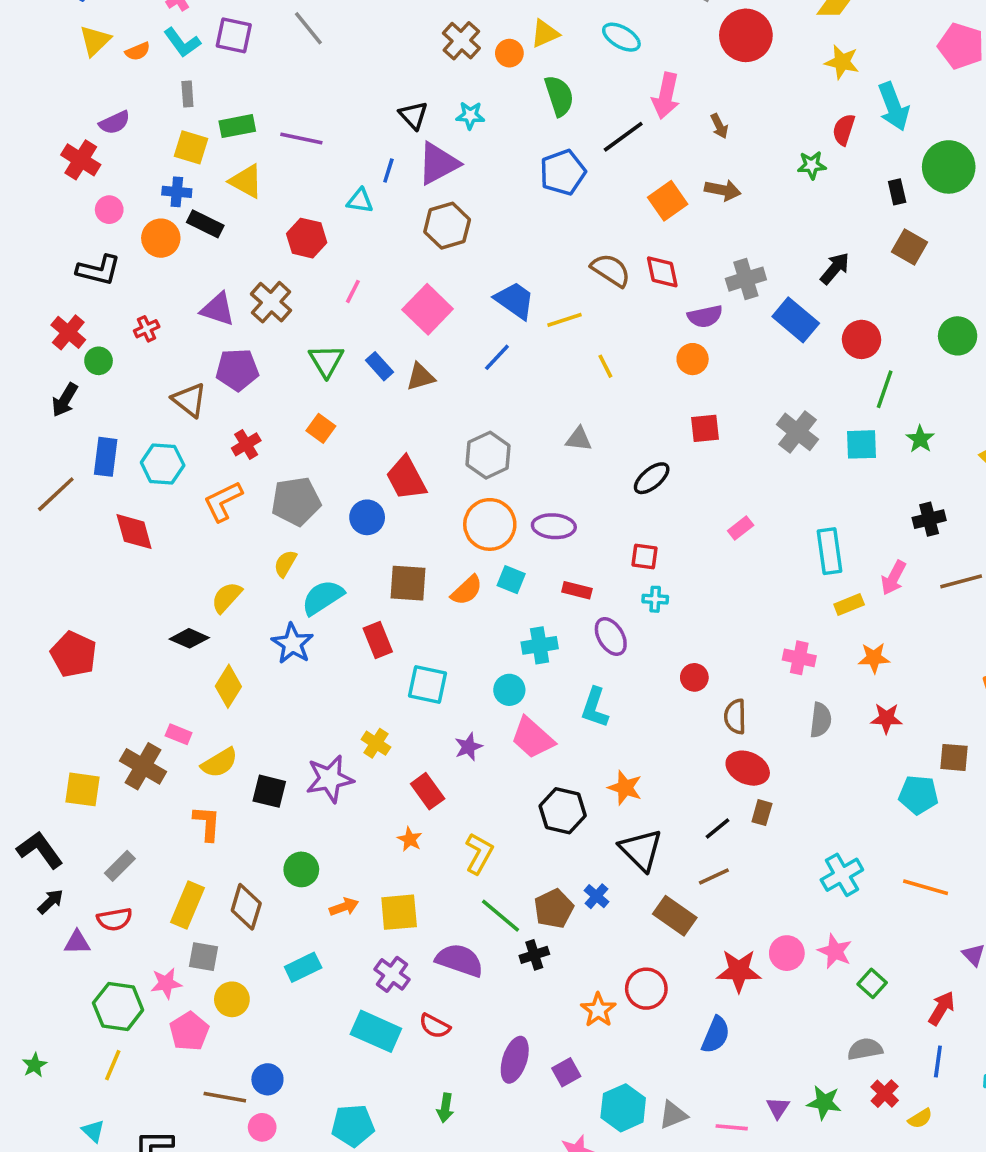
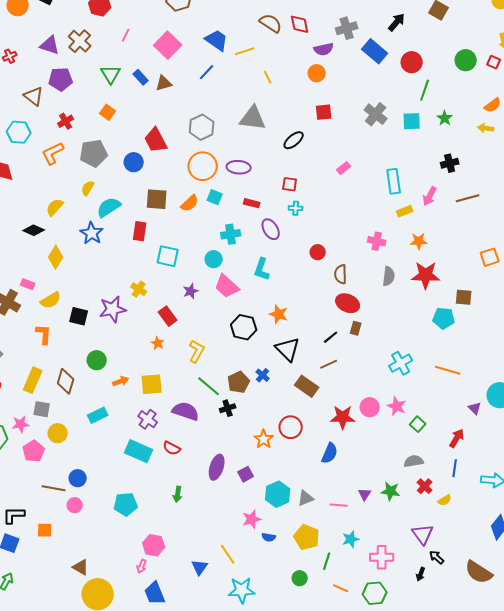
gray triangle: (579, 439) -> (253, 118), size x1.8
red rectangle: (378, 640) -> (140, 231), turned 30
red star: (886, 718) -> (426, 275), size x1.6

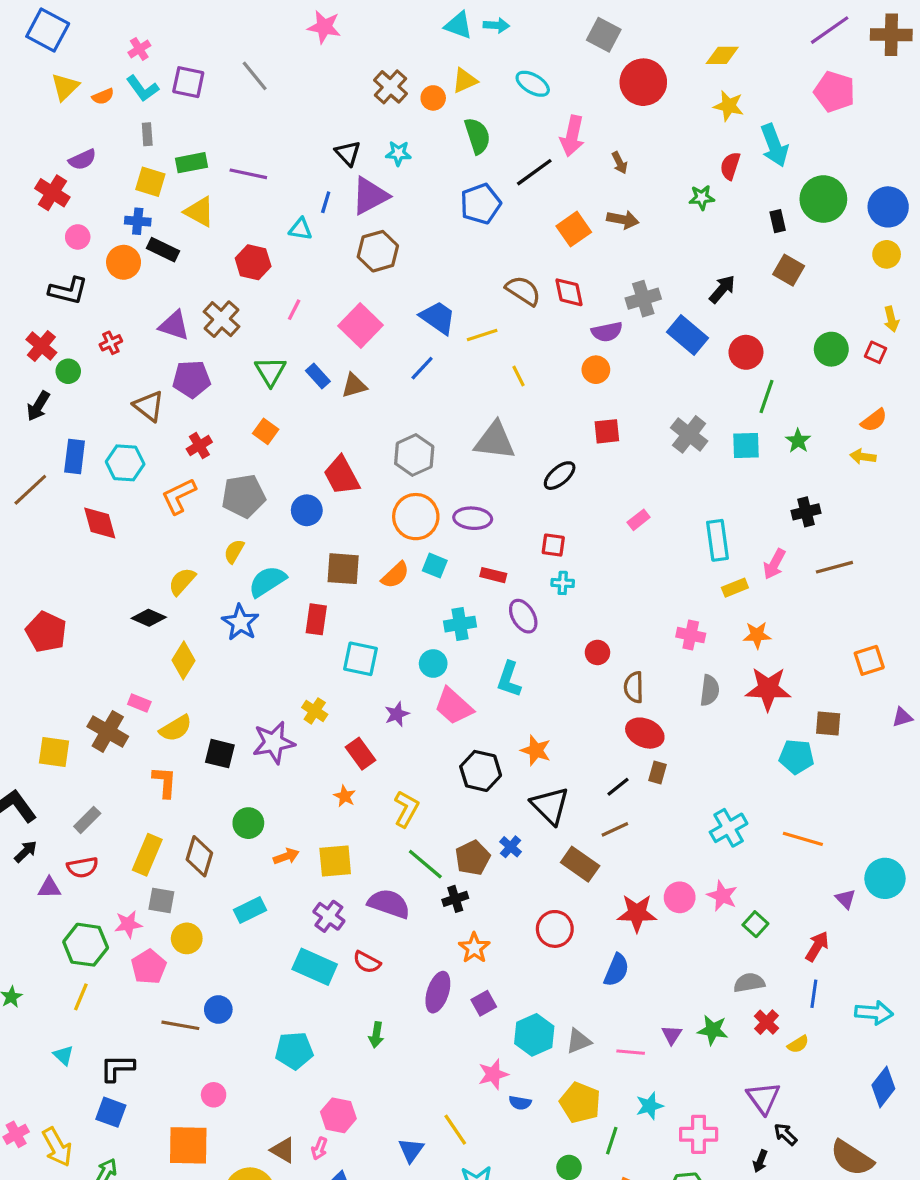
orange star: (264, 439) -> (474, 948), moved
pink circle: (75, 505) -> (214, 1095), moved
orange square: (45, 530) -> (188, 1145), moved, size x1.8
brown triangle: (81, 567) -> (283, 1150), moved

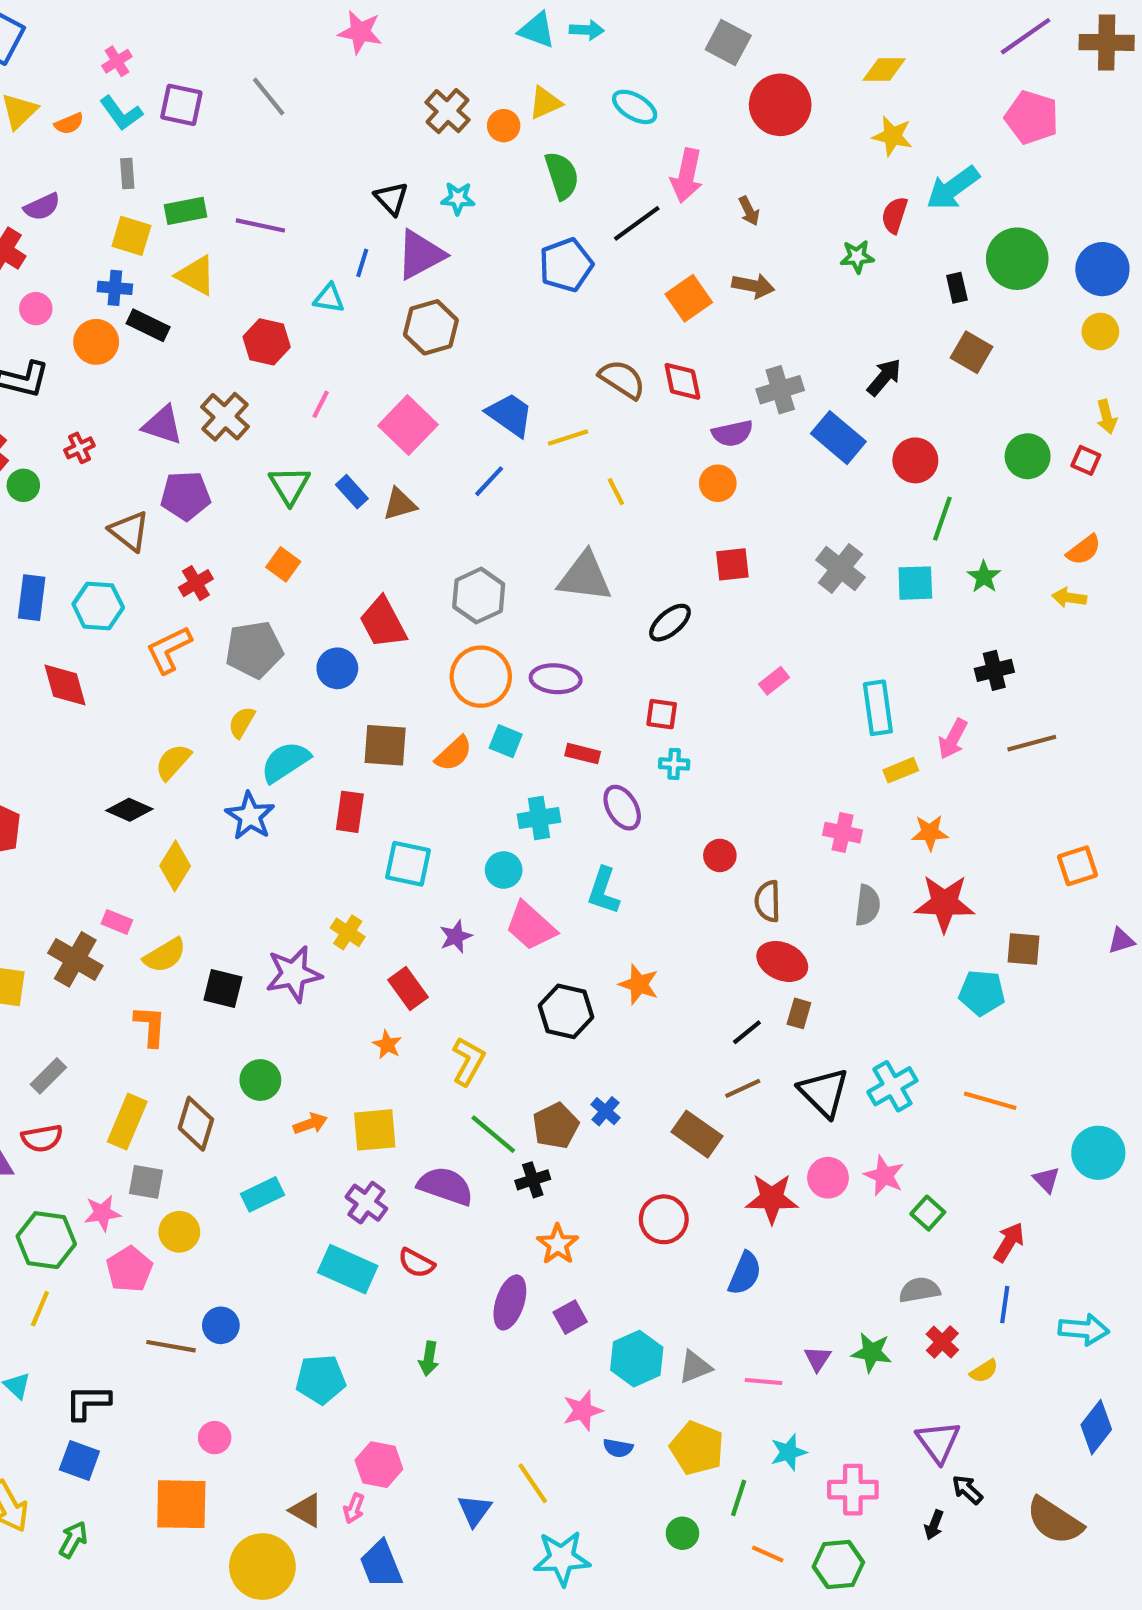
cyan arrow: (774, 145) -> (953, 188), turned 75
black triangle: (550, 806) -> (824, 1092), moved

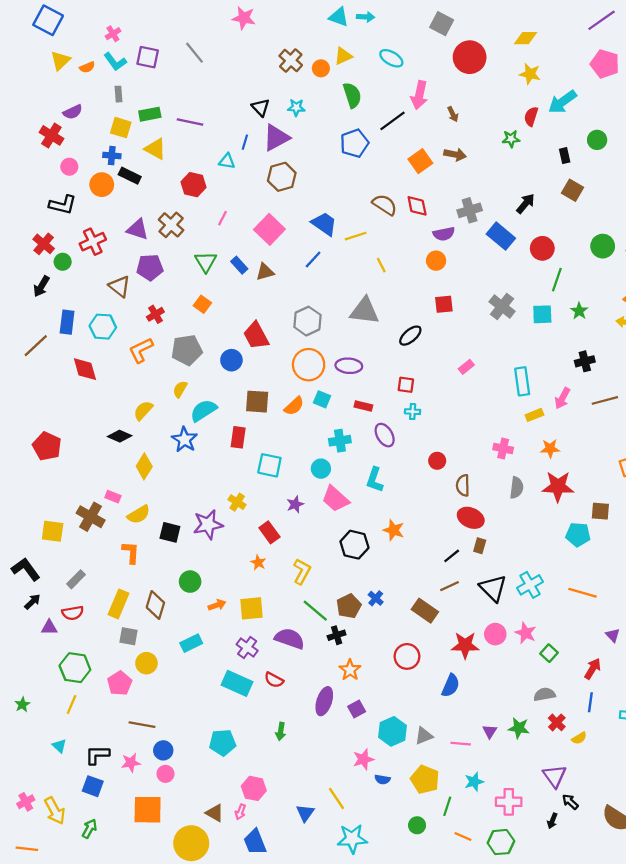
green circle: (1017, 259) -> (597, 140), size x0.6
red cross: (79, 448) -> (93, 242), size x1.6
pink star: (102, 1213) -> (131, 763), moved
blue circle: (221, 1325) -> (163, 750), moved

